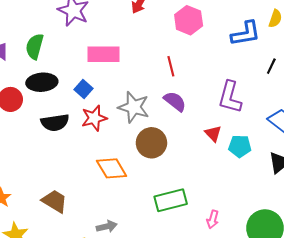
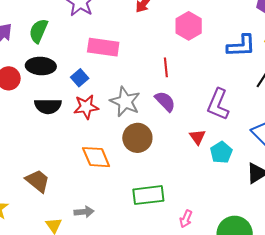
cyan pentagon: (240, 146) -> (221, 152), turned 30

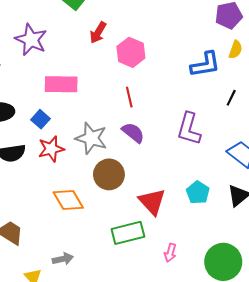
pink hexagon: (189, 26) -> (131, 52), moved
red triangle: (197, 137) -> (152, 202), moved, size x1.6
cyan pentagon: (221, 152) -> (198, 193), moved

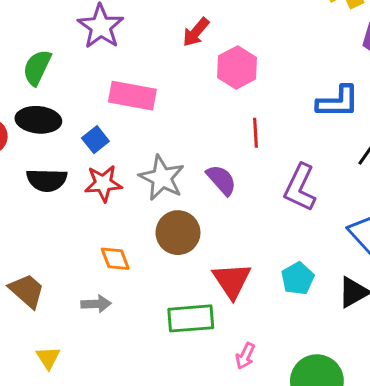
red line: (129, 97) -> (256, 133), moved
orange diamond: (68, 200) -> (115, 259), size x0.7
gray arrow: (63, 259) -> (96, 304), moved

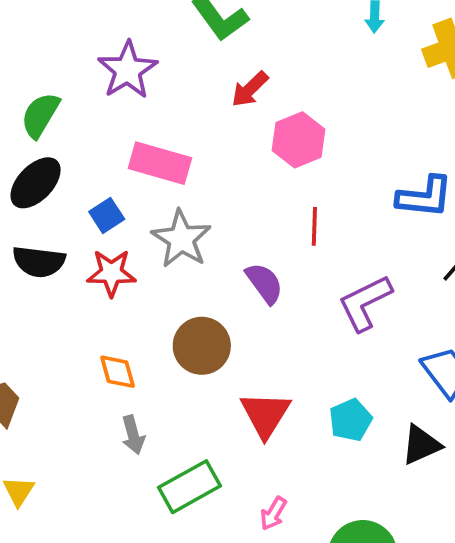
black ellipse: (38, 120) -> (36, 183), turned -57
gray star: (162, 178) -> (181, 239), moved
purple L-shape: (300, 188) -> (365, 303), turned 33
gray arrow: (96, 304) -> (133, 435), moved, turned 72
green rectangle: (191, 318) -> (189, 487), moved, turned -30

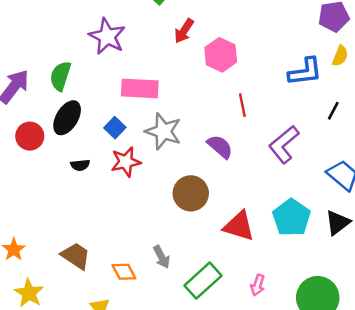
black semicircle: (39, 262) -> (80, 165), size x0.6
orange diamond: (117, 372) -> (124, 272), moved
red triangle: (265, 414) -> (239, 226), turned -32
cyan pentagon: (351, 420) -> (291, 218), size x1.4

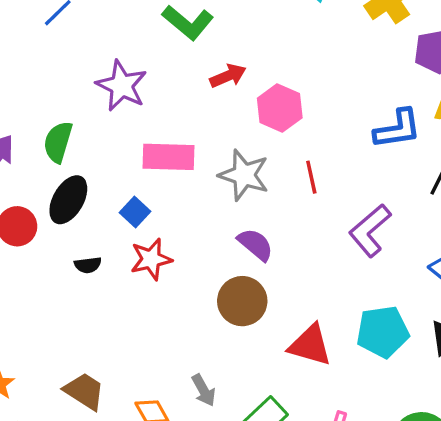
red arrow: (184, 31) -> (228, 76), turned -145
gray star: (163, 131) -> (244, 175), moved
purple semicircle: (220, 147) -> (255, 244), moved
cyan pentagon: (291, 218) -> (383, 332), turned 30

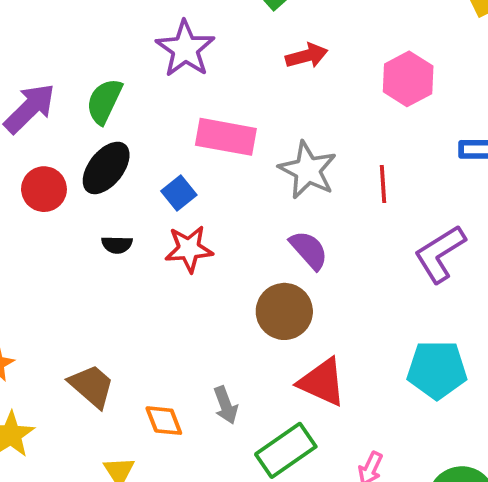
pink hexagon: (280, 108) -> (408, 79), moved
red triangle: (310, 345) -> (322, 382), moved

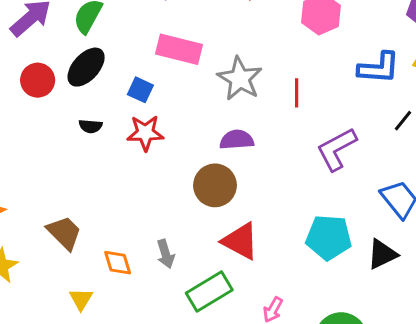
blue square: (179, 193) -> (140, 90), turned -30
purple semicircle: (309, 250) -> (237, 140), turned -56

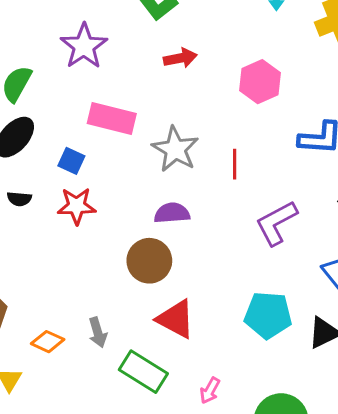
orange diamond: (118, 263) -> (48, 342), turned -48
green rectangle: (209, 292) -> (143, 372), turned 63

